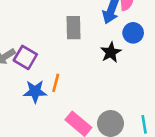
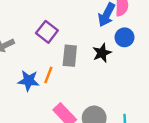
gray rectangle: (74, 28) -> (70, 56), moved
purple square: (25, 57) -> (47, 32), moved

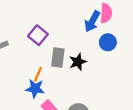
black star: (102, 53) -> (78, 62), moved
blue star: (29, 81) -> (35, 89), moved

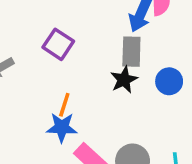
blue circle: (108, 42) -> (169, 81), moved
gray rectangle: (58, 57) -> (131, 52), moved

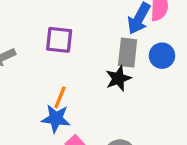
purple square: (58, 44) -> (59, 40), turned -32
blue circle: (169, 81) -> (162, 56), moved

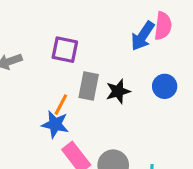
gray rectangle: (128, 53) -> (89, 86), moved
blue circle: (162, 56) -> (165, 86), moved

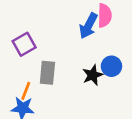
purple square: (65, 50) -> (24, 44), turned -35
black star: (118, 91) -> (93, 75), moved

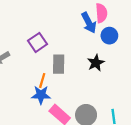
blue arrow: (88, 26) -> (89, 23), turned -50
blue circle: (111, 66) -> (109, 36), moved

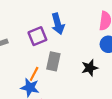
blue arrow: (89, 23) -> (58, 24), moved

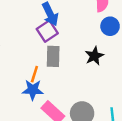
purple square: (37, 36) -> (47, 31), moved

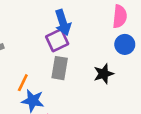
orange line: (34, 74) -> (23, 83), moved

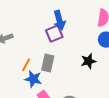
gray rectangle: (60, 68) -> (48, 63), moved

